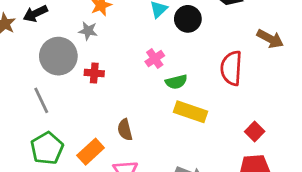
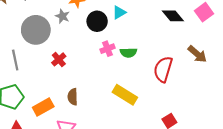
black circle: (188, 19) -> (97, 21), moved
red cross: (94, 73) -> (59, 59), moved, turned 32
green semicircle: (176, 82) -> (128, 53), moved

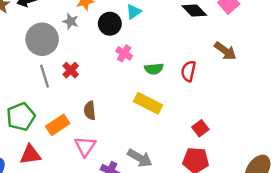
pink cross: (108, 49) -> (124, 53), turned -32
green semicircle: (128, 53) -> (154, 69), moved
gray line: (15, 60) -> (45, 76), moved
red semicircle: (163, 69) -> (188, 71), size x0.7

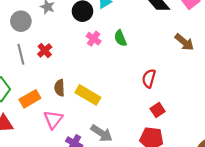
gray circle: (42, 39) -> (21, 21), size x0.7
green semicircle: (154, 69) -> (120, 38), moved, turned 70
red semicircle: (188, 71) -> (149, 78), moved
yellow rectangle: (148, 103) -> (88, 95), moved

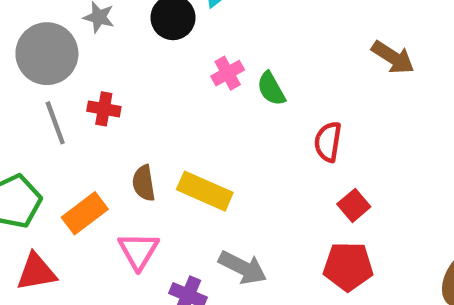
gray circle: (21, 21) -> (47, 54), size x1.4
green semicircle: (120, 38) -> (271, 89), moved
pink cross: (94, 39) -> (228, 73), moved, turned 32
red cross: (45, 51) -> (104, 109), turned -32

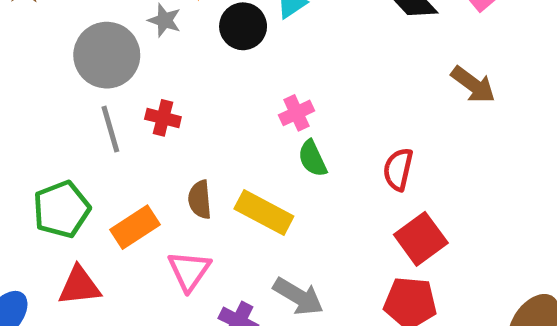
pink cross: (228, 73) -> (296, 113), moved
green semicircle: (271, 89) -> (312, 158), moved
red square: (354, 205) -> (421, 239), size x1.5

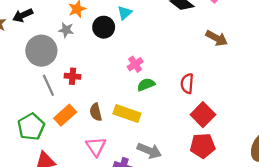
green semicircle: (312, 158) -> (146, 85), turned 102
orange rectangle: (135, 227) -> (65, 115), moved

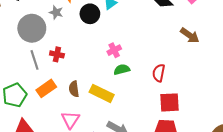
red square: (203, 115) -> (170, 102), turned 35

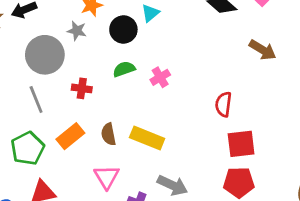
gray line: (34, 60) -> (36, 99), moved
green semicircle: (122, 70) -> (124, 69), moved

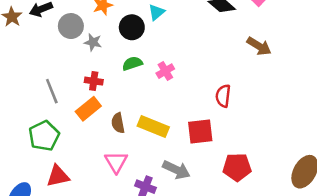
gray star: (77, 31) -> (93, 42), moved
gray circle: (45, 55) -> (71, 26), moved, size x0.7
orange rectangle: (70, 136) -> (88, 109), moved
red square: (241, 144) -> (200, 131), moved

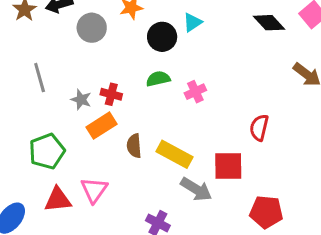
gray star: (93, 42) -> (81, 100), moved
gray line: (52, 91) -> (40, 78), moved
pink triangle: (116, 162) -> (94, 190), moved
gray arrow: (176, 170) -> (196, 189), moved

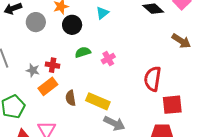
black circle: (162, 37) -> (72, 25), moved
red semicircle: (259, 128) -> (153, 79), size x1.4
red square: (228, 166) -> (172, 105), moved

